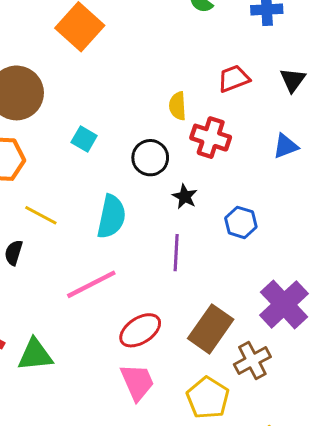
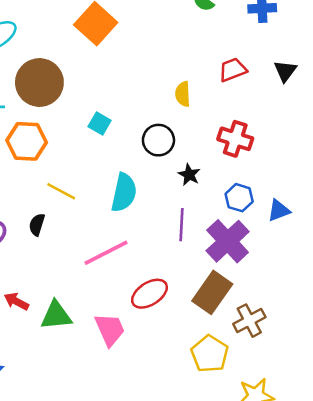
red cross: (211, 138) -> (235, 139), moved
blue triangle: (285, 146) -> (279, 210), moved
purple cross: (284, 304) -> (228, 241), moved
pink trapezoid: (137, 382) -> (110, 330), moved

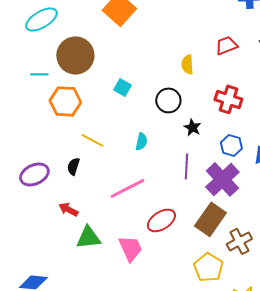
cyan semicircle: (124, 193) -> (141, 141), size x0.6
red arrow: (16, 301) -> (68, 209), moved

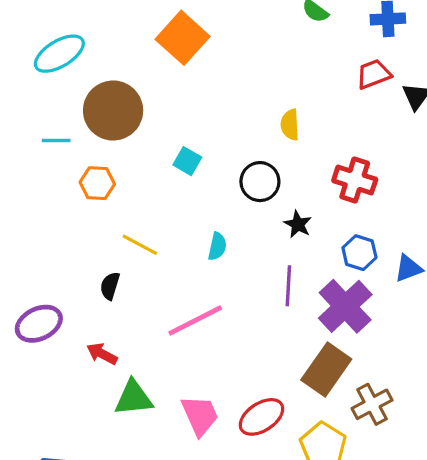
red trapezoid: (226, 45) -> (374, 74), moved
orange hexagon: (65, 101) -> (97, 183), size x0.7
purple ellipse: (34, 174) -> (39, 324), moved
red ellipse: (161, 220) -> (262, 417), moved

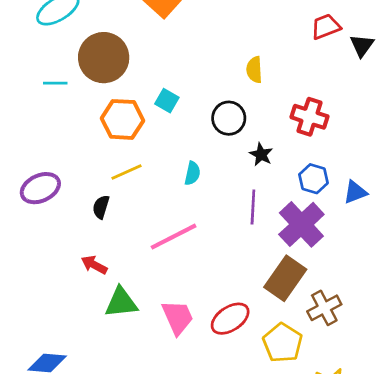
orange hexagon: (97, 183) -> (122, 119), moved, size x1.4
yellow line: (140, 245) -> (126, 172), turned -52
purple ellipse: (39, 324) -> (40, 188), moved

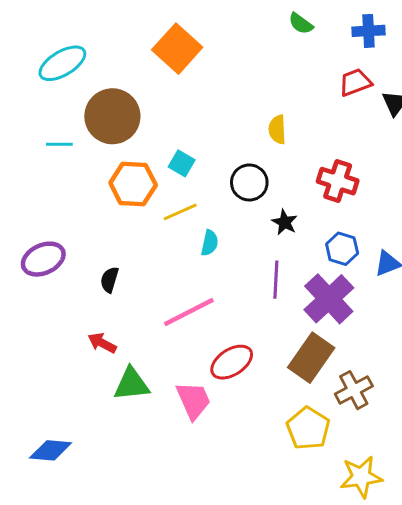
yellow line: (126, 172) -> (180, 212), moved
red ellipse: (230, 319) -> (232, 362), moved

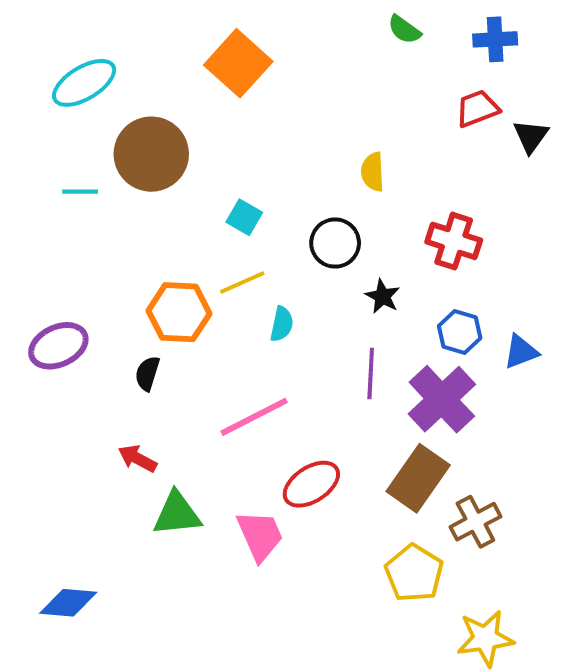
orange hexagon: (133, 184) -> (179, 312), moved

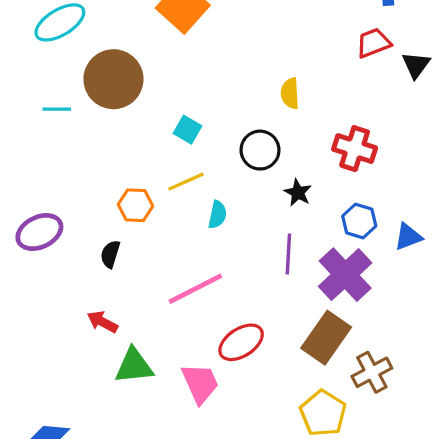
orange hexagon: (179, 312) -> (136, 205), size x0.7

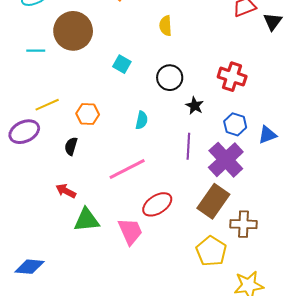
yellow semicircle: (290, 93) -> (166, 26), moved
yellow line: (186, 182) -> (47, 105), moved
brown cross: (372, 372) -> (243, 224), turned 30

